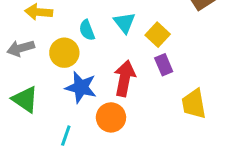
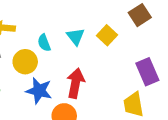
yellow square: (158, 35) -> (107, 35), moved
purple rectangle: (164, 65) -> (147, 72), moved, size x1.5

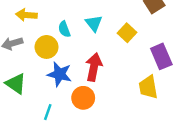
yellow square: (107, 35) -> (127, 33), moved

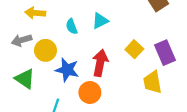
cyan triangle: (94, 23) -> (100, 21), turned 42
yellow square: (127, 33) -> (134, 49), moved
yellow circle: (47, 47) -> (45, 50), moved

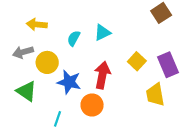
cyan semicircle: (72, 26) -> (74, 38), turned 49

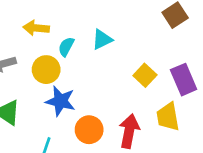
yellow arrow: (37, 24) -> (36, 28), moved
yellow circle: (47, 62) -> (46, 70), moved
red arrow: (102, 75) -> (129, 131), moved

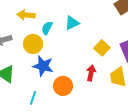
red arrow: (129, 131) -> (91, 73), moved, size x0.7

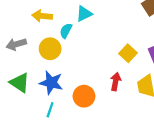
cyan triangle: (72, 23) -> (84, 14), moved
blue star: (43, 66) -> (51, 83), moved

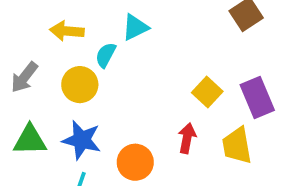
gray arrow: (16, 44) -> (24, 77), turned -36
green triangle: (20, 83) -> (30, 140), turned -35

